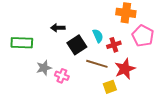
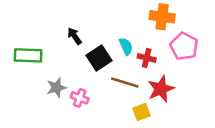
black arrow: (58, 28) -> (74, 36), turned 56
red cross: (114, 45) -> (147, 58), turned 32

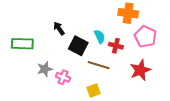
black square: (99, 58) -> (78, 46), turned -30
red star: (161, 89) -> (140, 70), moved
yellow square: (141, 112) -> (94, 90), moved

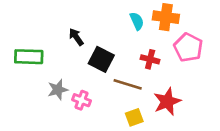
cyan semicircle: (100, 37) -> (137, 21), moved
red star: (140, 70) -> (167, 102), moved
yellow square: (94, 90) -> (134, 117), moved

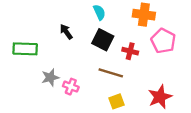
cyan semicircle: (137, 21) -> (99, 12), moved
black square: (101, 59) -> (103, 40), moved
red star: (167, 102) -> (160, 97), moved

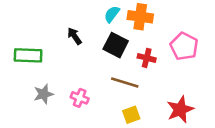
cyan semicircle: (99, 12) -> (112, 14), turned -119
orange cross: (144, 15) -> (140, 17), moved
gray star: (50, 77) -> (44, 94), moved

